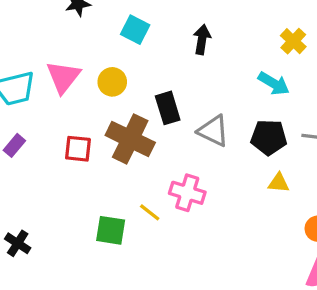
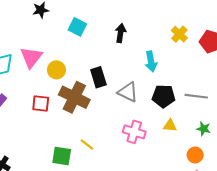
yellow circle: (112, 82) -> (56, 70), moved
cyan arrow: (274, 84) -> (151, 61), moved, turned 48
pink cross: (187, 193) -> (134, 132), moved

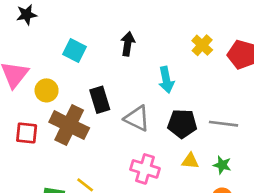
cyan square: (77, 27) -> (74, 51), moved
green star: (204, 129) -> (222, 165), moved

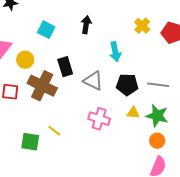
green star: (222, 165) -> (157, 116), size x1.6

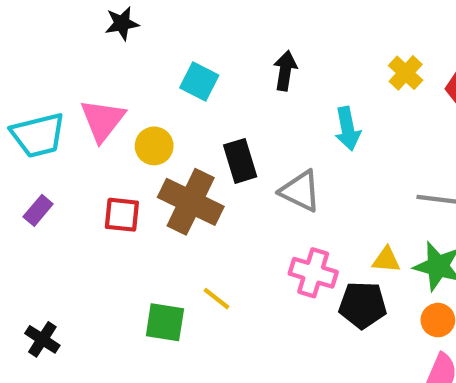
black pentagon: (127, 85) -> (363, 305), moved

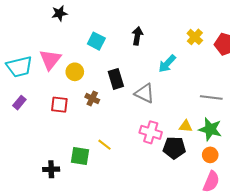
cyan arrow: (348, 129) -> (167, 64), turned 54
brown cross: (191, 202) -> (92, 98), size x0.5
black cross: (42, 339) -> (51, 169), moved, turned -35

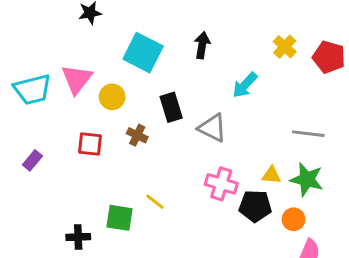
cyan square: (96, 41) -> (143, 53), size x1.5
purple rectangle: (19, 103) -> (32, 160), moved
orange circle: (210, 155) -> (294, 219), moved

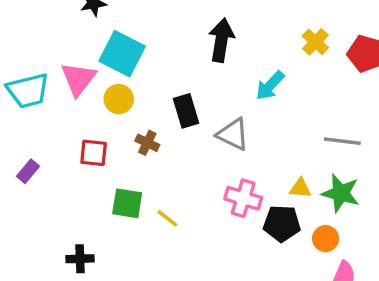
black arrow: (202, 45) -> (221, 40), size x1.4
cyan square: (143, 53) -> (122, 54), moved
green square: (119, 218) -> (127, 203), moved

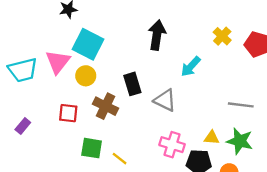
brown cross: (147, 143) -> (106, 106), size x1.5

